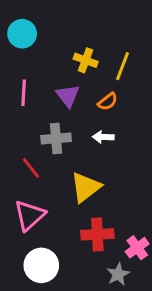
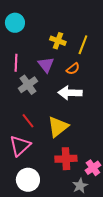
white arrow: (103, 137) -> (70, 93), size x1.6
gray cross: (56, 138) -> (28, 85), moved, turned -30
red line: (31, 168) -> (28, 121), moved

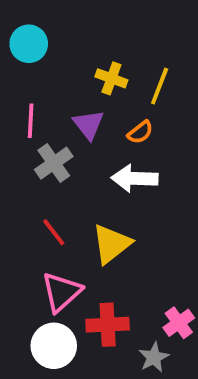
pink triangle: (20, 146) -> (61, 292), moved
red cross: (66, 159) -> (108, 325), moved

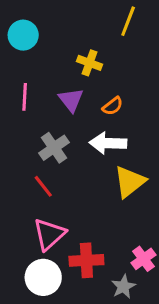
yellow line: (160, 86) -> (128, 21), moved
gray cross: (54, 163) -> (54, 148), moved
yellow triangle: (111, 244) -> (130, 182), moved

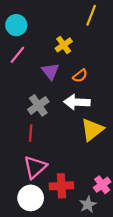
yellow cross: (89, 63) -> (64, 45), turned 35
pink line: (25, 97) -> (17, 55), moved, turned 36
red line: (43, 186) -> (31, 133), turned 42

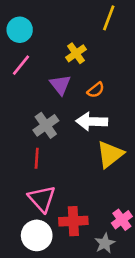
pink triangle: (35, 167) -> (42, 199), turned -30

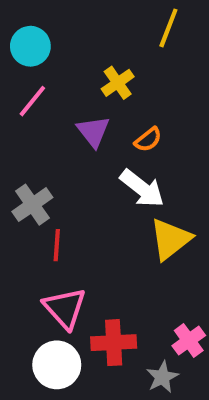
white arrow: (92, 121) -> (142, 188), turned -144
gray cross: (46, 125) -> (32, 205), moved

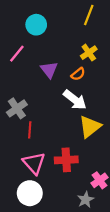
cyan circle: (30, 46) -> (36, 25), moved
yellow cross: (118, 83) -> (89, 53), moved
red cross: (114, 343) -> (66, 160), moved

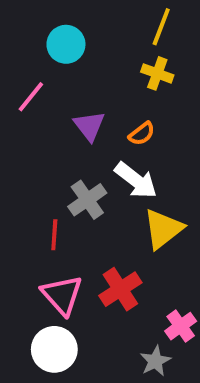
yellow cross: (89, 53) -> (157, 73), moved, turned -35
gray cross: (17, 108) -> (87, 200), moved
red cross: (66, 160) -> (120, 289), turned -30

